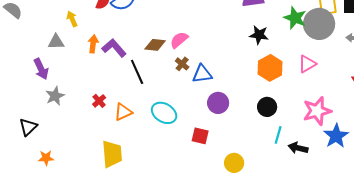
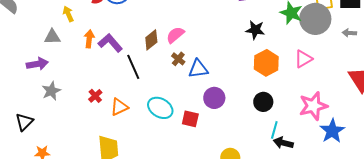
brown diamond: (155, 45) -> (151, 40), turned -45
purple arrow: (41, 69) -> (37, 64), turned -75
red square: (200, 136) -> (190, 119), moved
black arrow: (298, 148) -> (283, 143), moved

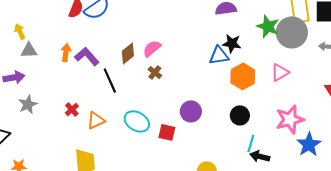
yellow arrow: (68, 14) -> (20, 31), moved
blue triangle: (198, 69) -> (219, 55), moved

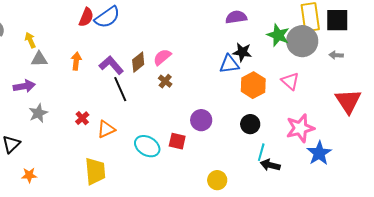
purple L-shape: (87, 56) -> (111, 65), moved
pink triangle: (280, 72) -> (290, 81), turned -48
cyan ellipse: (137, 121) -> (147, 146), moved

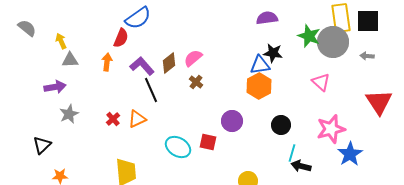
red semicircle: (86, 17) -> (121, 38), moved
orange hexagon: (253, 85) -> (259, 86), moved
orange triangle: (106, 129) -> (137, 119), moved

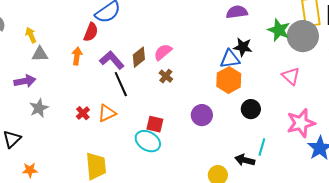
black circle: (281, 125) -> (251, 109), moved
red square: (208, 142) -> (155, 124), moved
black arrow: (301, 166) -> (245, 160), moved

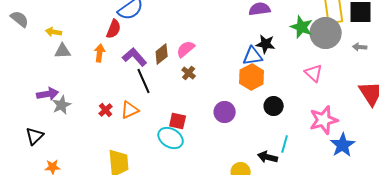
yellow arrow: (31, 35) -> (54, 32), turned -56
purple arrow: (25, 81) -> (48, 94), moved

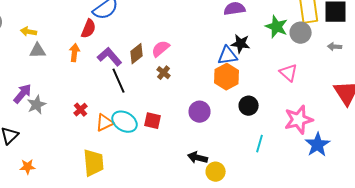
gray circle: (326, 33) -> (301, 33), size x0.7
purple arrow: (48, 94) -> (23, 94), turned -40
orange triangle: (130, 110) -> (105, 123), moved
cyan ellipse: (171, 138) -> (125, 122), moved
black arrow: (268, 157) -> (198, 158), moved

